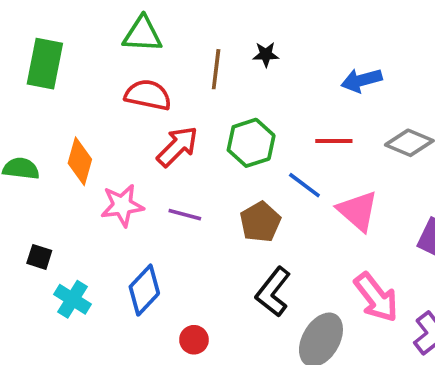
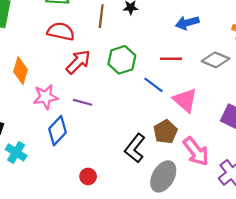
brown pentagon: (260, 222) -> (165, 132), moved
blue diamond: (144, 290) -> (58, 131), moved

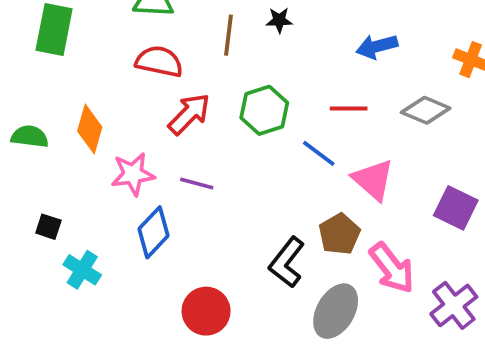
red circle: (88, 176) -> (206, 311), size x1.6

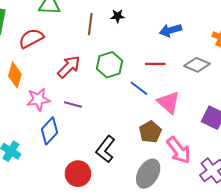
red semicircle: (159, 61) -> (31, 38), moved, turned -40
black L-shape: (287, 262) -> (105, 149), moved

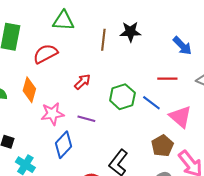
black star: (118, 16) -> (130, 32), size x1.5
blue arrow: (171, 30) -> (182, 46), turned -120
green hexagon: (110, 65) -> (122, 97), moved
red arrow: (69, 67) -> (82, 82), size x0.7

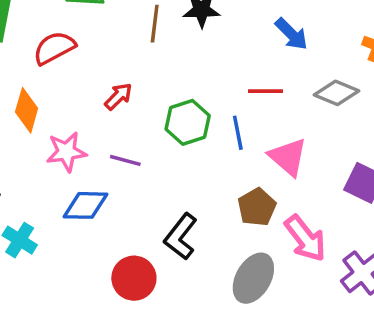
blue line: (151, 103) -> (238, 133), turned 42
blue diamond: (63, 145) -> (85, 205), turned 48

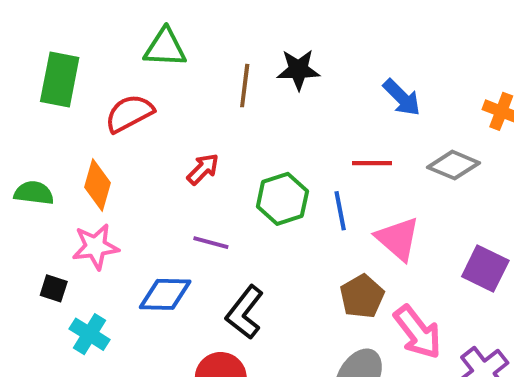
pink star: (66, 152) -> (95, 247), moved
black L-shape: (181, 237) -> (245, 312), moved

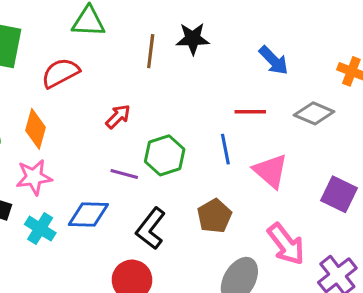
green hexagon: (282, 199) -> (165, 155), moved
brown pentagon: (362, 296) -> (214, 216), moved
cyan cross: (90, 334) -> (40, 229), moved

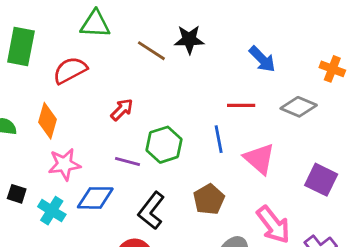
brown line: (151, 51) -> (151, 51), turned -64
pink star: (34, 177) -> (64, 164), moved

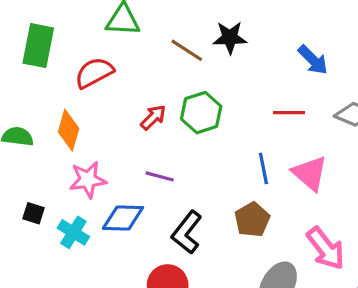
blue line: (219, 139) -> (263, 168), moved
green hexagon: (164, 145) -> (201, 113), moved

